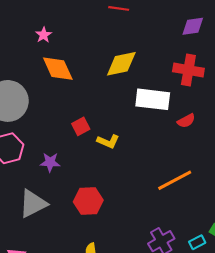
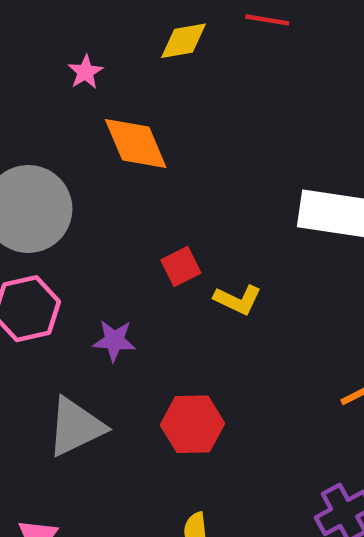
pink star: (44, 35) -> (85, 72), moved
yellow diamond: (121, 64) -> (183, 41), moved, size x0.7

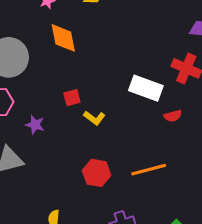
red hexagon: (192, 424) -> (97, 173), moved

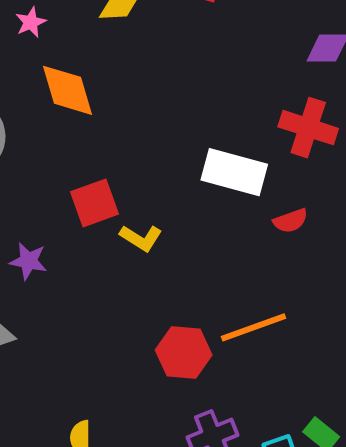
red square: (72, 98) -> (94, 203), size x1.4
red hexagon: (97, 173) -> (184, 353), moved

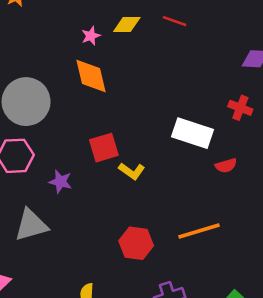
pink star: (31, 22) -> (91, 36), moved
red cross: (308, 128) -> (240, 108), size x0.7
red hexagon: (184, 353) -> (136, 243), moved

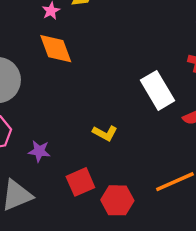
white rectangle: (193, 133) -> (158, 90), turned 48
red square: (104, 148) -> (80, 182), moved

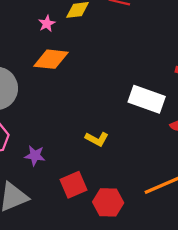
orange diamond: (56, 49) -> (51, 59), turned -64
white rectangle: (158, 90) -> (147, 99), turned -40

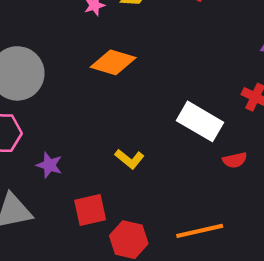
orange diamond: (51, 59) -> (113, 62), moved

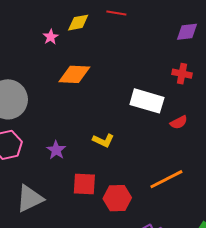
purple star: (49, 165) -> (56, 150), moved, turned 30
red square: (90, 210) -> (84, 184), turned 30

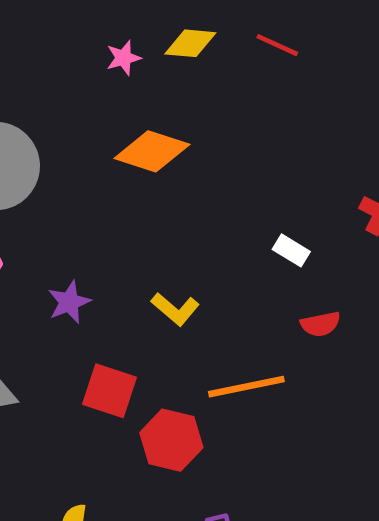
white rectangle: (147, 101) -> (291, 250), size x0.5
red semicircle: (179, 122) -> (320, 324), moved
orange line: (166, 179) -> (246, 387), moved

